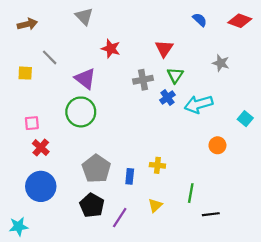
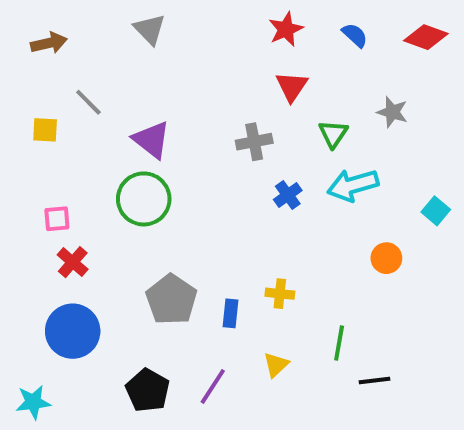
red star: (111, 49) -> (286, 29), moved, turned 30
green triangle: (175, 75) -> (333, 134), moved
blue cross: (167, 98) -> (288, 195), moved
black pentagon: (92, 205) -> (148, 390), moved

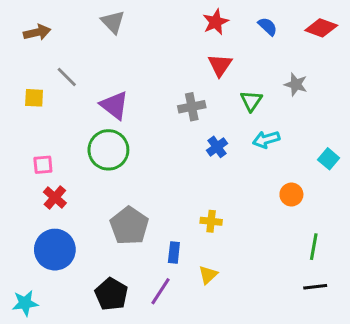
cyan arrow: (353, 185) -> (266, 139), size x0.7
blue rectangle: (231, 313) -> (174, 253), moved
green line: (339, 343) -> (314, 247), moved
black line: (375, 380) -> (315, 287), moved

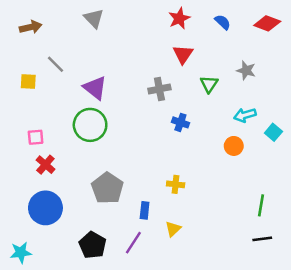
cyan arrow: (266, 139) -> (245, 115), moved
blue cross: (217, 147) -> (180, 122), turned -35
orange circle: (291, 195) -> (234, 146), moved

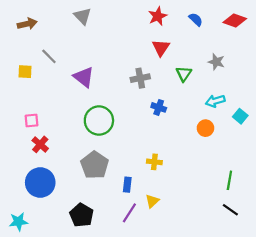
green circle: (90, 125) -> (99, 121), moved
black line: (262, 239) -> (230, 210), turned 42
purple line: (133, 243) -> (129, 213), moved

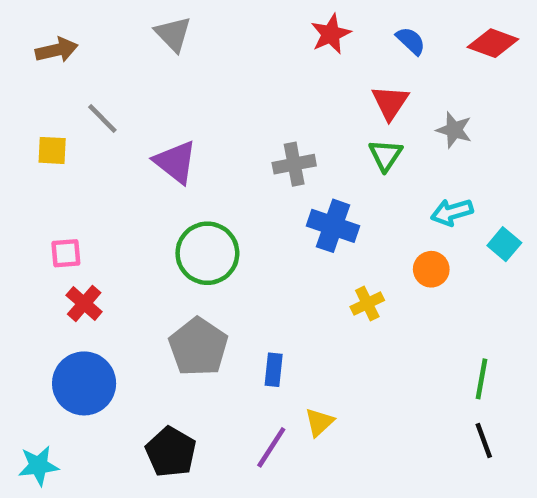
red triangle: (161, 48) -> (390, 103), moved
blue cross: (159, 107) -> (333, 226), size x1.5
yellow cross: (154, 162) -> (367, 303), moved, turned -32
blue rectangle: (127, 185) -> (274, 370), moved
black line: (230, 210) -> (484, 441), turned 35

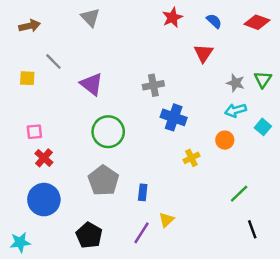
gray star: (454, 130) -> (236, 83), moved
green triangle: (386, 155) -> (263, 79), moved
green line: (481, 379) -> (239, 194), moved, turned 36

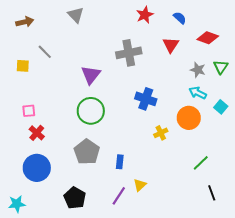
red diamond: (257, 22) -> (208, 38), moved
purple triangle: (92, 84) -> (91, 75), moved, turned 30
gray cross: (153, 85) -> (129, 53), moved, size x1.4
cyan arrow: (236, 110) -> (198, 93), turned 42
orange circle: (225, 140) -> (189, 118), size x1.5

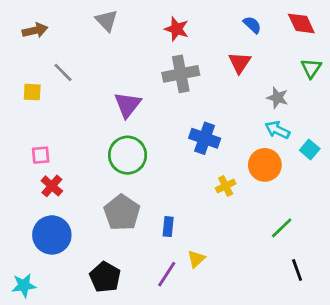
red star: (145, 15) -> (177, 29), moved, turned -30
red diamond: (208, 38) -> (301, 23), moved, turned 45
green triangle: (221, 67) -> (311, 68), moved

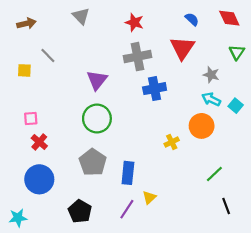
red triangle: (240, 63) -> (182, 48), size x1.4
blue cross: (205, 138) -> (155, 89), moved, turned -30
cyan square: (310, 150) -> (236, 106), moved
blue rectangle: (168, 227) -> (128, 173), size x1.5

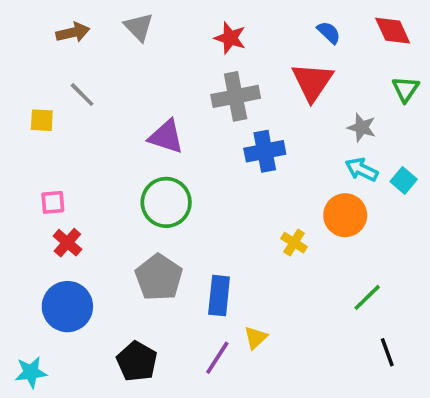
brown arrow: (26, 23) -> (73, 32), moved
purple triangle: (97, 80) -> (166, 137), turned -50
yellow cross: (172, 142) -> (294, 243), turned -32

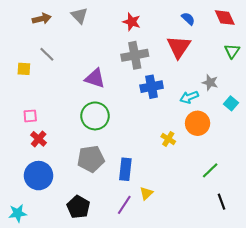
gray star: (362, 127) -> (210, 82), moved
cyan arrow: (362, 170) -> (189, 97), moved, turned -48
gray pentagon: (159, 277) -> (91, 159), turned 30

